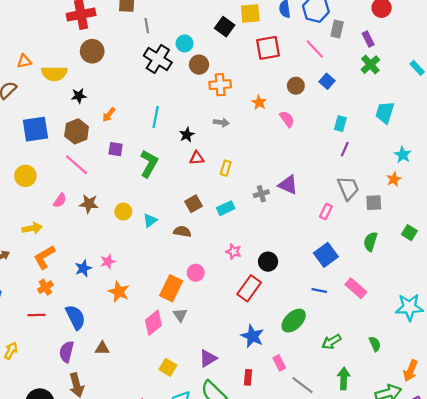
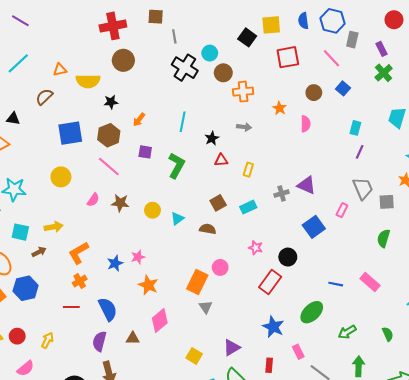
pink semicircle: (287, 119) -> (305, 124), turned 35
yellow arrow: (32, 228) -> (54, 227), moved
blue square: (326, 255) -> (314, 227), moved
pink diamond: (153, 323) -> (160, 321), moved

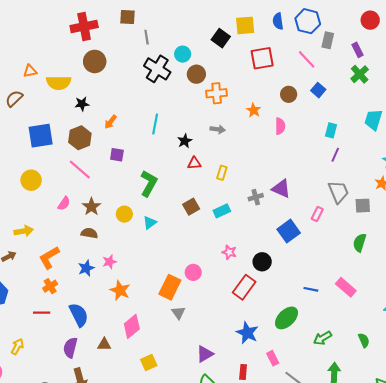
green L-shape: (176, 165) -> (149, 183), moved
brown star: (120, 203) -> (91, 207), turned 30
brown semicircle: (208, 229) -> (89, 233), moved
yellow square: (194, 356) -> (149, 362), moved, turned 35

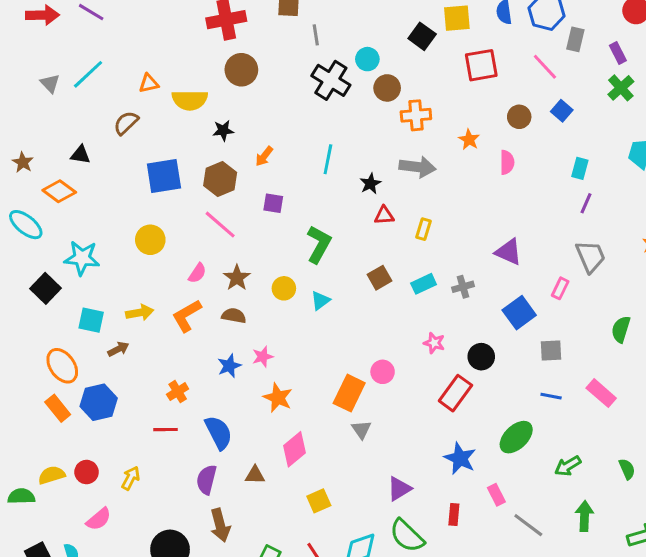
gray arrow: (218, 129) -> (417, 167), size x1.6
gray cross: (256, 197) -> (463, 287), moved
gray square: (363, 206) -> (551, 351), moved
orange L-shape: (49, 258) -> (187, 316), moved

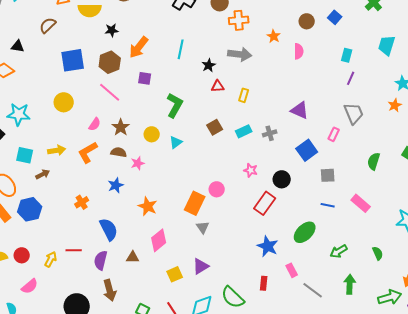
orange arrow: (264, 156) -> (139, 47), size x1.6
pink star: (263, 357) -> (138, 163), moved
red line: (165, 430) -> (74, 250), moved
purple triangle: (399, 489) -> (201, 266), moved

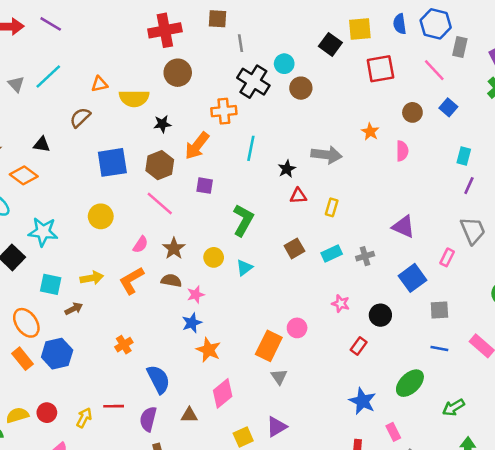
orange cross: (239, 20) -> (224, 111), moved
blue star: (116, 185) -> (192, 323), moved
red rectangle: (265, 203) -> (359, 346), size x0.6

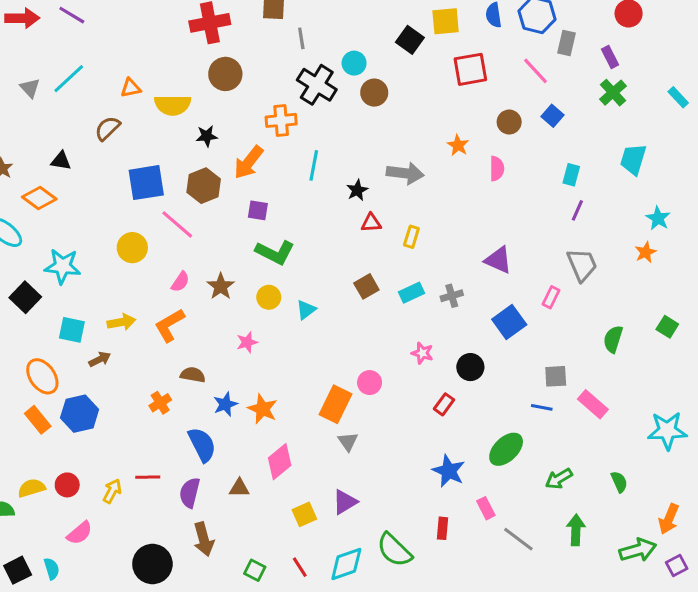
pink line: (160, 204) -> (177, 224), moved
green L-shape: (243, 220) -> (275, 252), moved, turned 88
brown semicircle: (171, 280) -> (193, 375), moved
gray square: (439, 310) -> (556, 376), moved
blue star: (192, 323) -> (225, 404), moved

